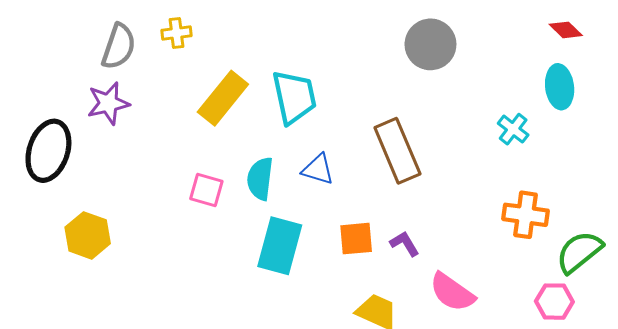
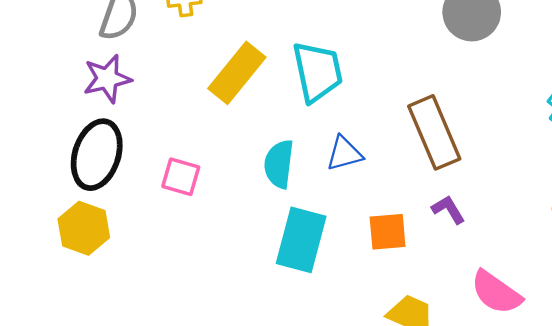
black ellipse: (48, 151) -> (97, 155), moved
blue triangle: (318, 169) -> (344, 153), turned -32
pink square: (206, 190) -> (181, 177), moved
purple L-shape: (405, 244) -> (448, 210), moved

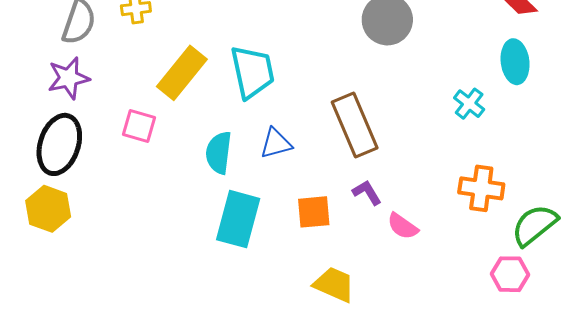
pink square: (181, 177) -> (139, 126), moved
pink semicircle: (496, 292) -> (403, 226), moved, size x0.7

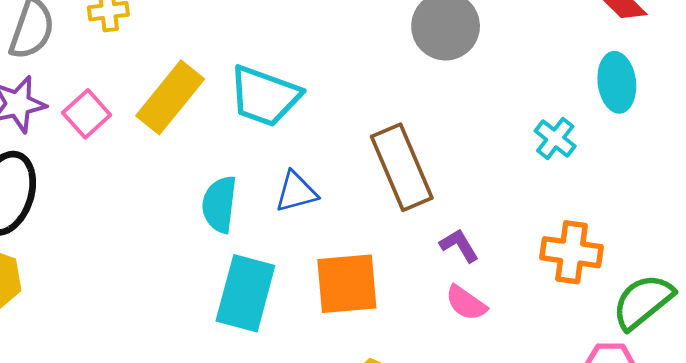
cyan trapezoid: (252, 72) -> (265, 96), turned 122
pink square: (139, 126) -> (87, 114), moved, turned 32
purple L-shape: (367, 192) -> (459, 245), moved
orange square: (314, 212) -> (347, 284), size x1.4

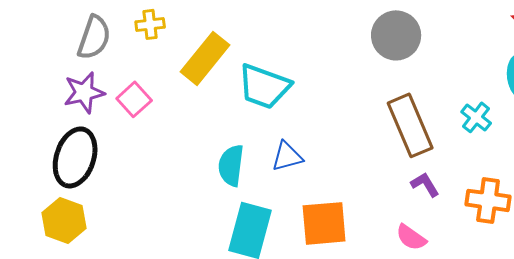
yellow rectangle: (170, 97) -> (205, 58), moved
brown rectangle: (402, 167) -> (410, 125), moved
purple L-shape: (459, 245) -> (425, 184), moved

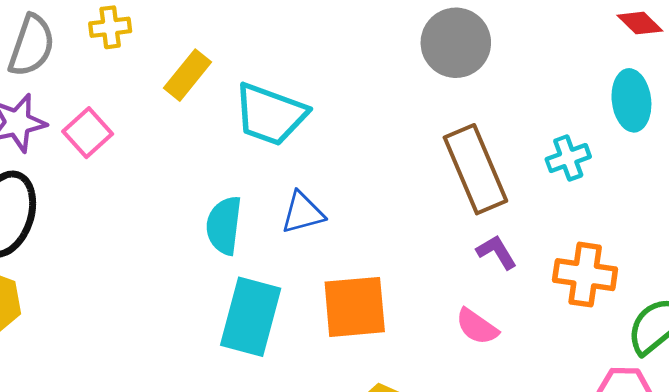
yellow rectangle: (205, 58) -> (187, 75), size x0.7
cyan cross: (476, 117) -> (568, 158), turned 32

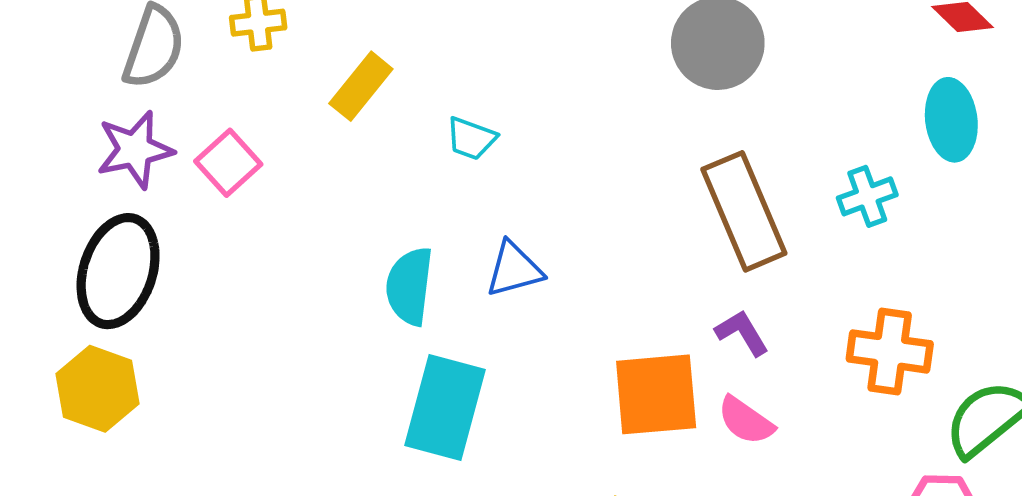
cyan trapezoid: (270, 114) -> (471, 138), size x0.5
purple L-shape: (497, 252) -> (742, 333), moved
orange square: (355, 307) -> (656, 394), moved

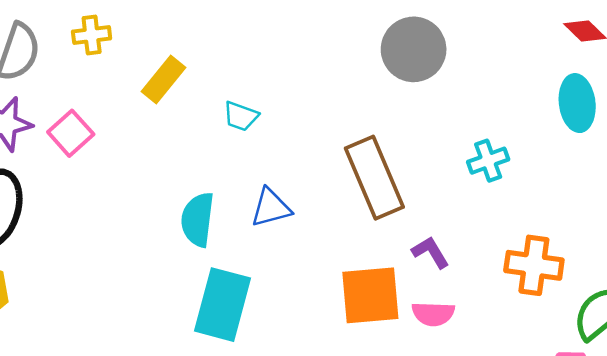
cyan cross: (867, 196) -> (488, 161), moved
brown rectangle: (744, 211) -> (374, 178), moved
pink semicircle: (746, 421) -> (433, 314), turned -33

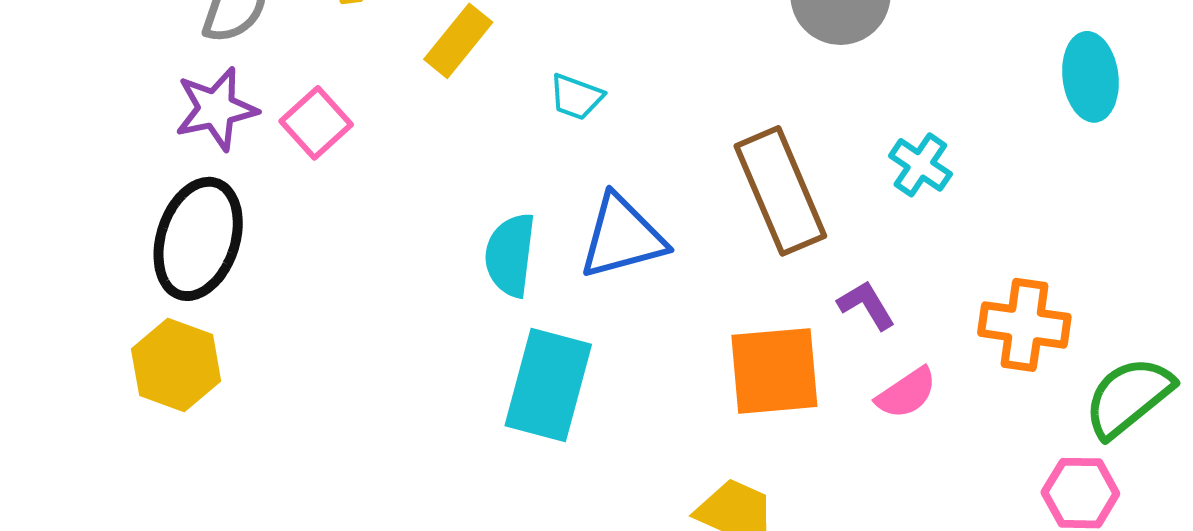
cyan cross: (488, 161) -> (920, 165), moved, turned -36
blue triangle: (271, 208) -> (622, 237), size x1.4
pink semicircle: (433, 314) -> (906, 393), moved, turned -36

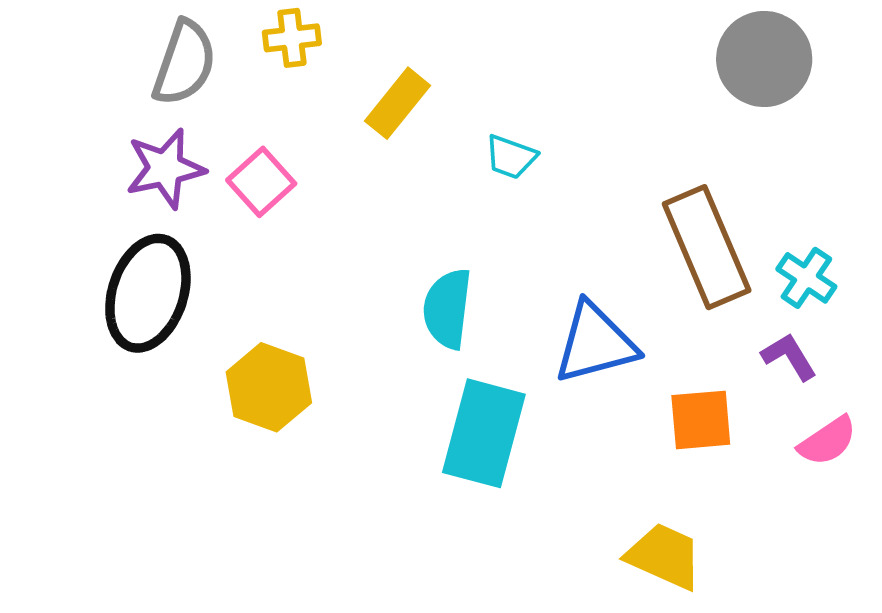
cyan cross: (920, 165) -> (806, 278), moved
blue triangle: (622, 237) -> (595, 343), moved
yellow hexagon: (176, 365) -> (269, 387), moved
orange square: (774, 371) -> (701, 420), size x0.7

